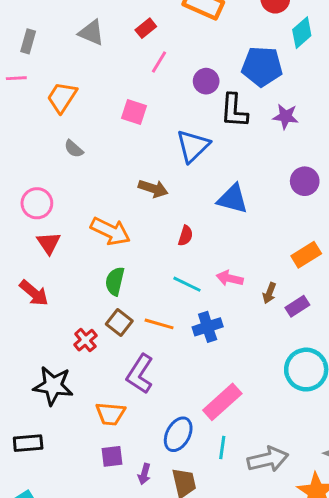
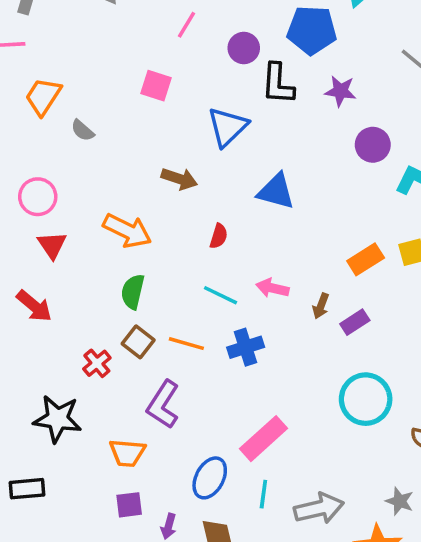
orange trapezoid: (62, 97) -> (43, 96), moved
purple circle: (305, 181) -> (373, 145), moved

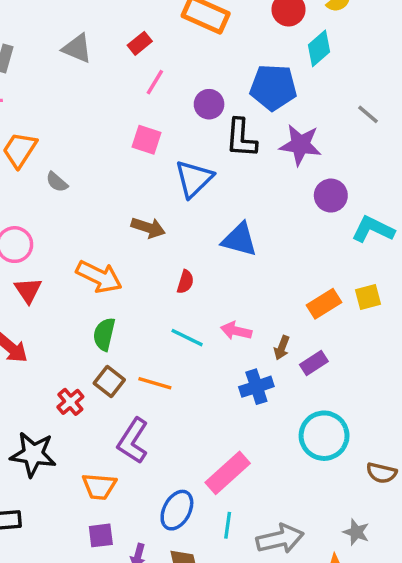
pink square: (156, 86) -> (146, 140), moved
purple star: (341, 91) -> (300, 145), size x1.4
blue cross: (246, 347) -> (256, 387), moved

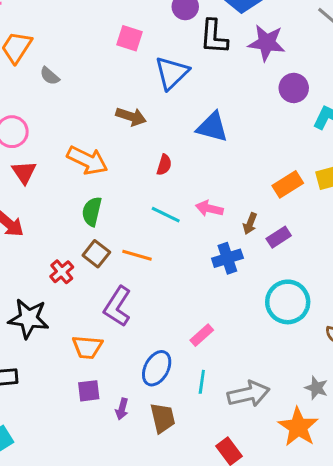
pink rectangle: (228, 473) -> (202, 335), size x0.6

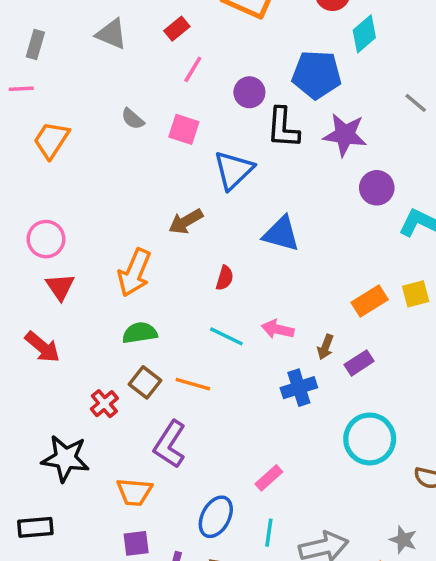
gray semicircle: (50, 76) -> (133, 119), moved
brown arrow: (131, 117) -> (186, 221), turned 132
orange arrow: (87, 160) -> (134, 273), turned 87
green semicircle: (92, 212) -> (140, 333), turned 68

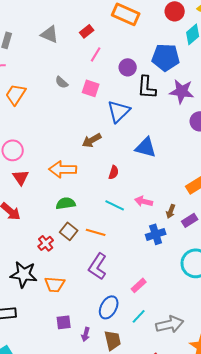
orange arrow: (134, 273) -> (63, 169), turned 68
purple L-shape: (170, 444) -> (98, 266), moved
orange trapezoid: (134, 492) -> (55, 284), moved
cyan line: (269, 533) -> (139, 316), turned 35

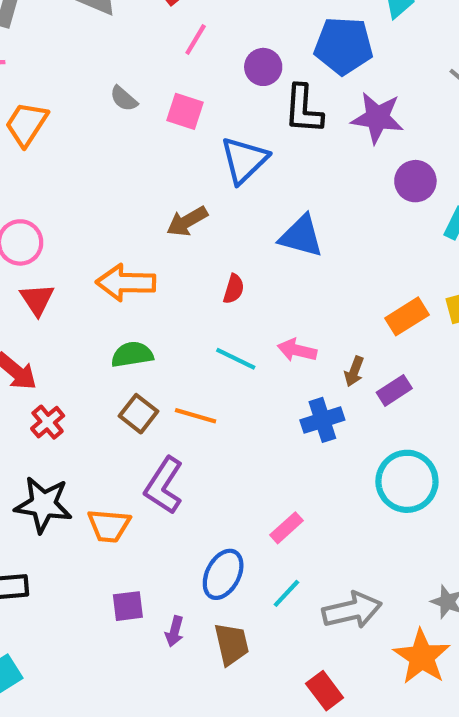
red cross: (46, 243) -> (48, 422), moved
purple L-shape: (98, 266) -> (164, 486), moved

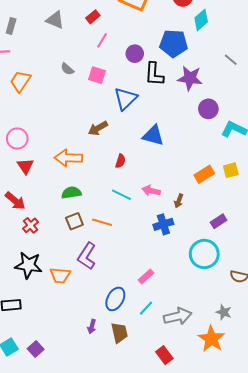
purple rectangle: (394, 390) -> (219, 221), moved
brown square: (138, 414) -> (74, 221), turned 30
purple square: (128, 606) -> (36, 349), moved, turned -35

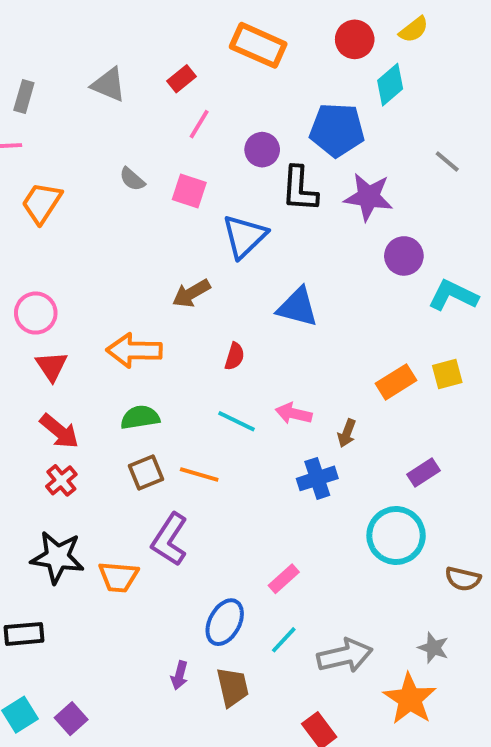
red arrow: (15, 201) -> (59, 431), moved

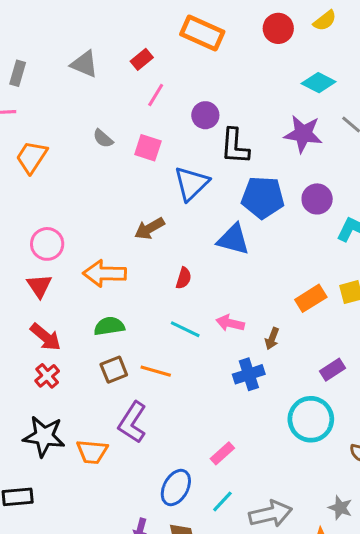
cyan diamond: (390, 85) -> (319, 83), moved, turned 68
blue pentagon: (337, 130) -> (263, 197), moved
purple star: (368, 197) -> (303, 134), moved
pink circle: (36, 313) -> (47, 244), moved

